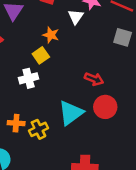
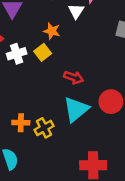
white cross: (29, 78) -> (17, 54), moved
red arrow: (94, 79) -> (74, 77), moved

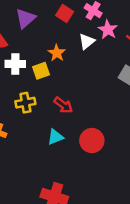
cyan triangle: (76, 109) -> (55, 137), size x0.6
yellow cross: (44, 128) -> (25, 103), moved

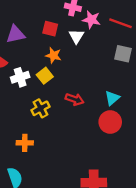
red square: (65, 13) -> (50, 29), moved
purple triangle: (25, 18) -> (16, 34), turned 48
cyan triangle: (55, 137) -> (112, 98), moved

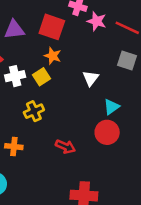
red square: (50, 29) -> (52, 27), size x1.5
white triangle: (76, 36) -> (91, 78), moved
red arrow: (75, 99) -> (65, 147), moved

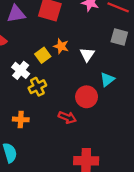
orange star: (53, 56) -> (61, 46), moved
white cross: (15, 76) -> (21, 70), moved, turned -36
red circle: (107, 132) -> (87, 97), moved

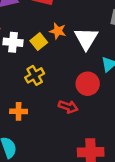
white triangle: (87, 54) -> (86, 38), size x1.5
white cross: (21, 70) -> (13, 42), moved, turned -30

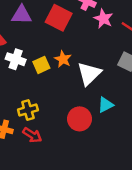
yellow cross: (35, 75) -> (28, 110), moved
red arrow: (68, 107) -> (32, 135), moved

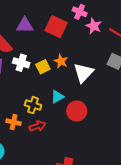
cyan triangle: (105, 105) -> (57, 97), moved
yellow cross: (28, 110) -> (33, 105), turned 35
red arrow: (32, 135) -> (37, 126), turned -49

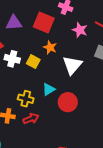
pink star: (94, 26) -> (80, 30), moved
orange star: (61, 61) -> (50, 47), moved
yellow square: (43, 67) -> (33, 62), turned -32

